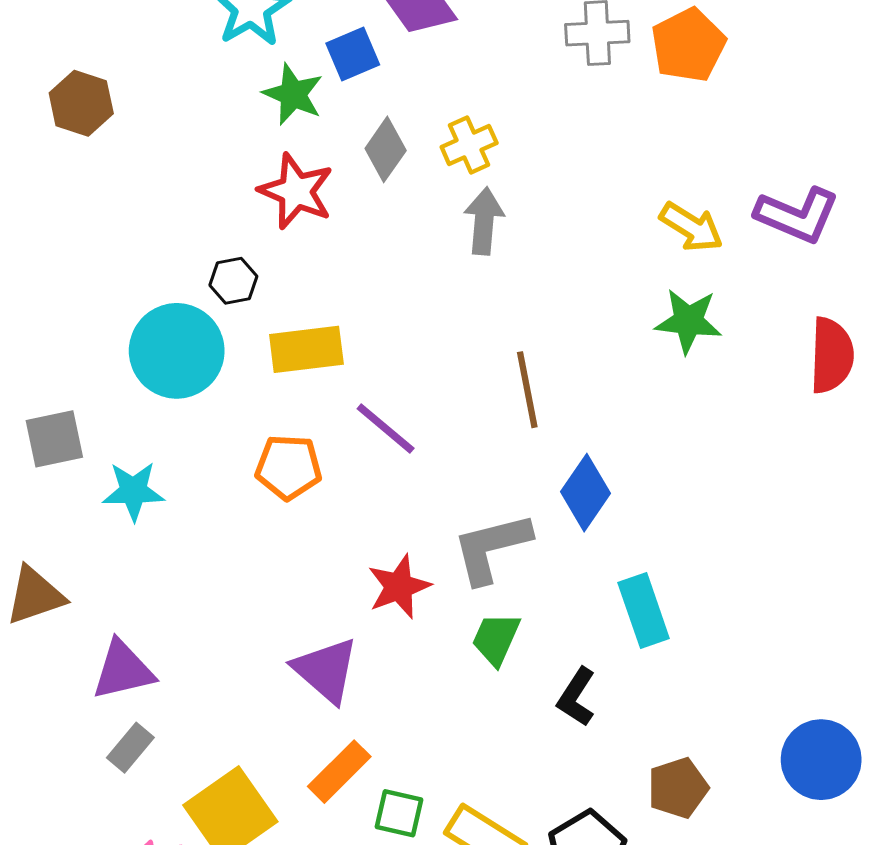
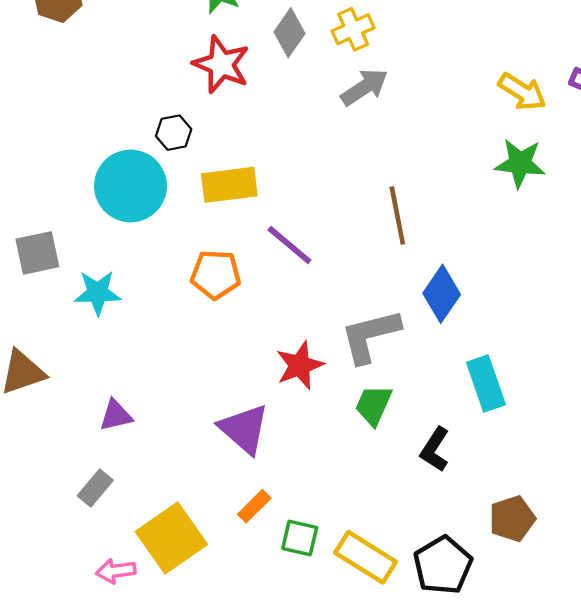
gray arrow: (484, 221) -> (364, 87), turned 51
purple triangle: (123, 670) -> (116, 415), moved, size x0.7
orange rectangle: (339, 772) -> (254, 506), size x0.7

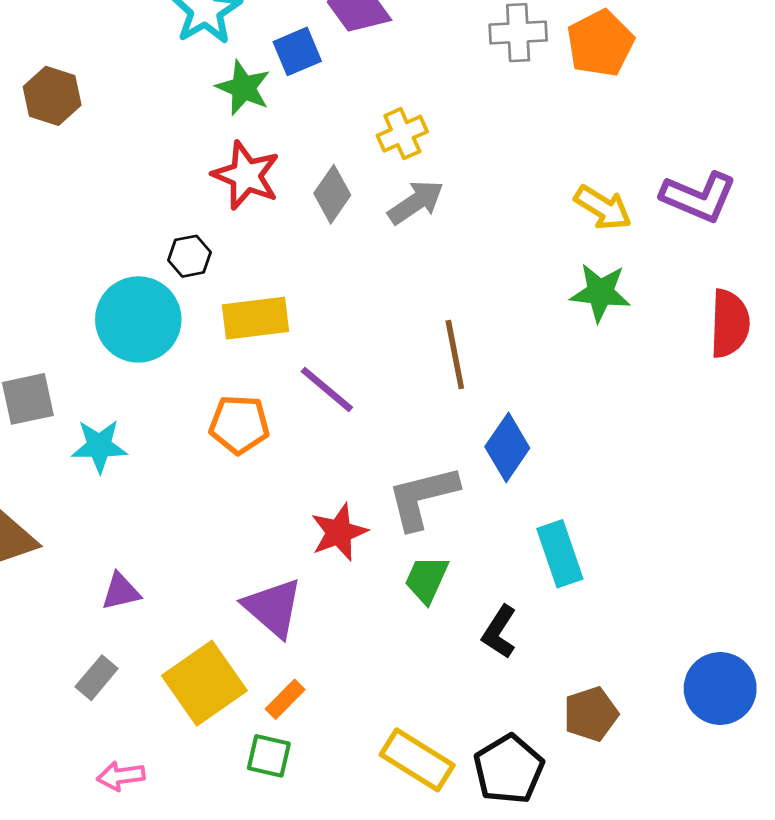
gray diamond: (289, 33) -> (332, 194), moved
yellow square: (171, 538) -> (204, 683), moved
green square: (300, 538) -> (269, 756), moved

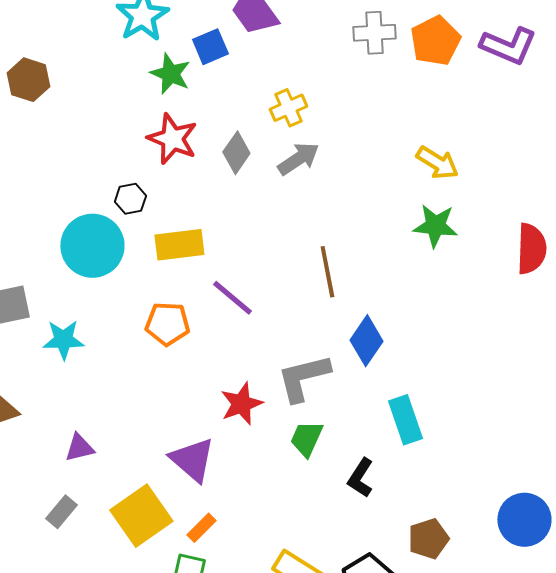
purple L-shape: (699, 197) -> (508, 46), moved

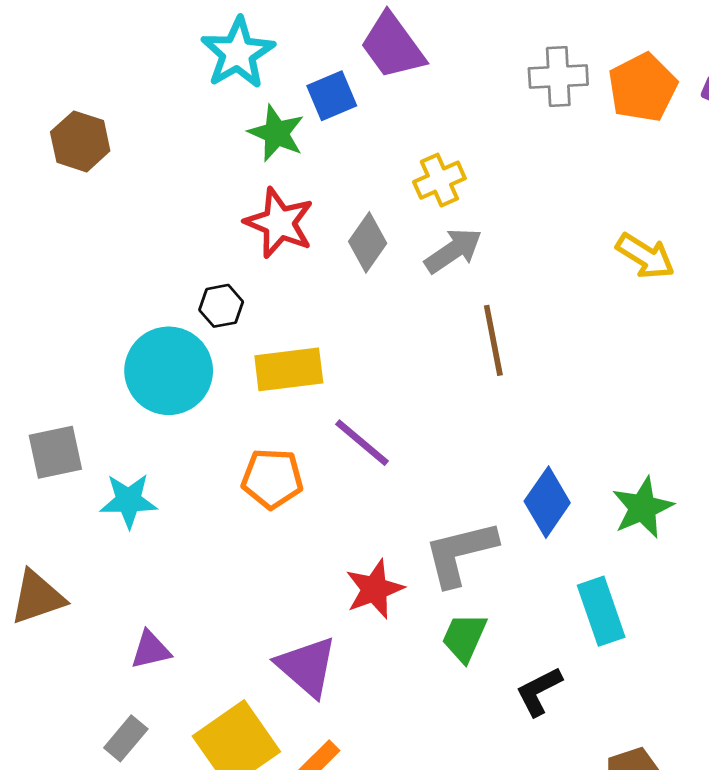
green star: (435, 226) -> (643, 508), moved, turned -30
brown line: (327, 272) -> (493, 340), moved
black L-shape: (360, 478) -> (539, 691), turned 30

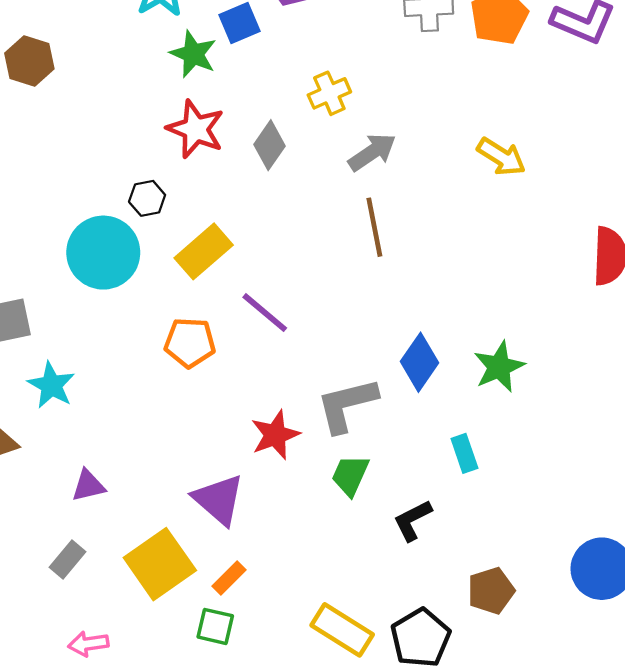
gray arrow: (453, 251) -> (372, 152), moved
yellow rectangle: (289, 369) -> (204, 251), turned -34
cyan star: (129, 501) -> (51, 385), moved, turned 30
cyan rectangle: (601, 611) -> (464, 453), size x0.7

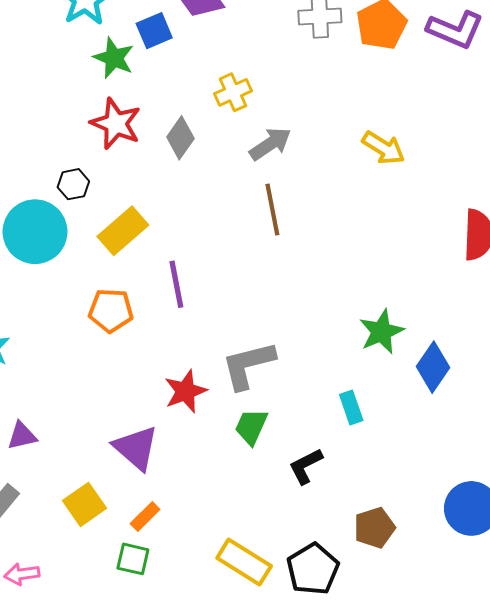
purple line: (265, 313) -> (176, 284), turned 39
blue diamond: (419, 362) -> (433, 367), moved
yellow square: (160, 564) -> (84, 504), size x0.7

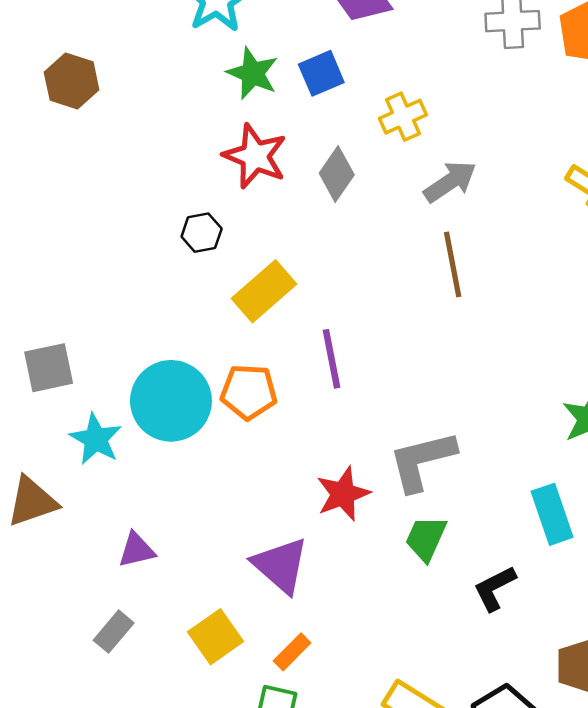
blue square: (154, 31) -> (321, 73), moved
cyan circle: (35, 232) -> (171, 401), moved
cyan rectangle: (351, 407) -> (552, 514), size x1.4

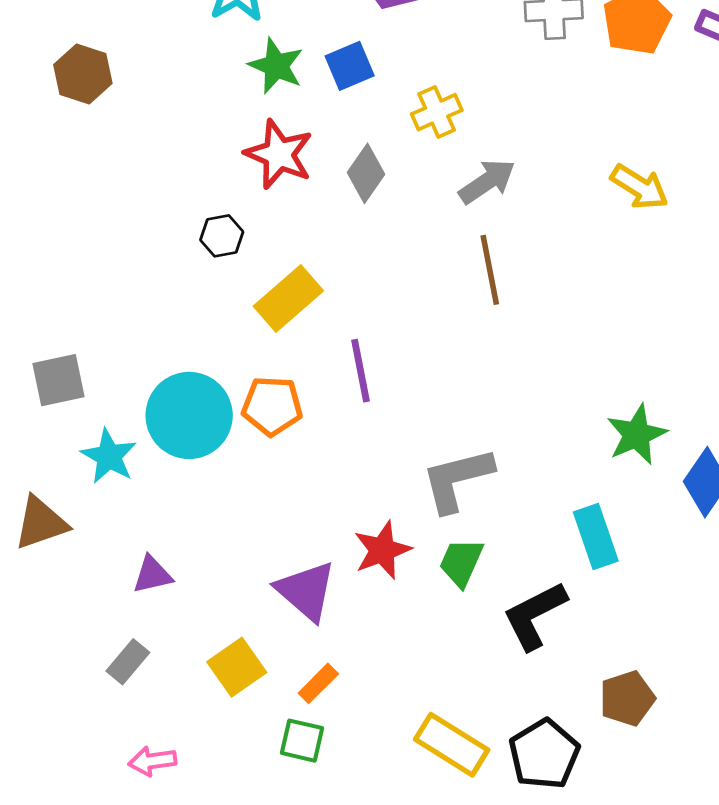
red star: (343, 494) -> (382, 550), moved
black L-shape: (495, 588) -> (535, 615), size x1.4

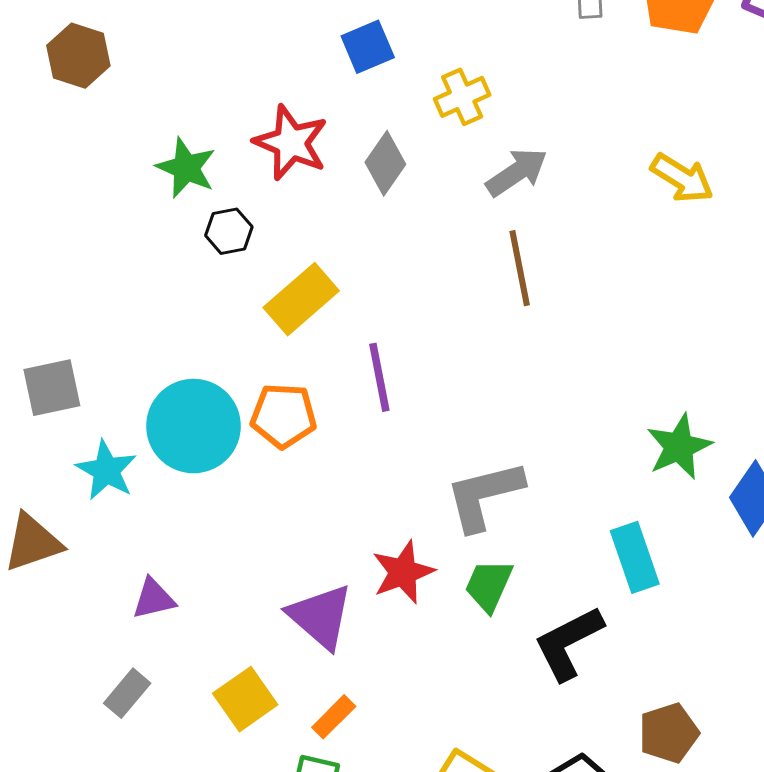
green star: (276, 66) -> (186, 168), moved

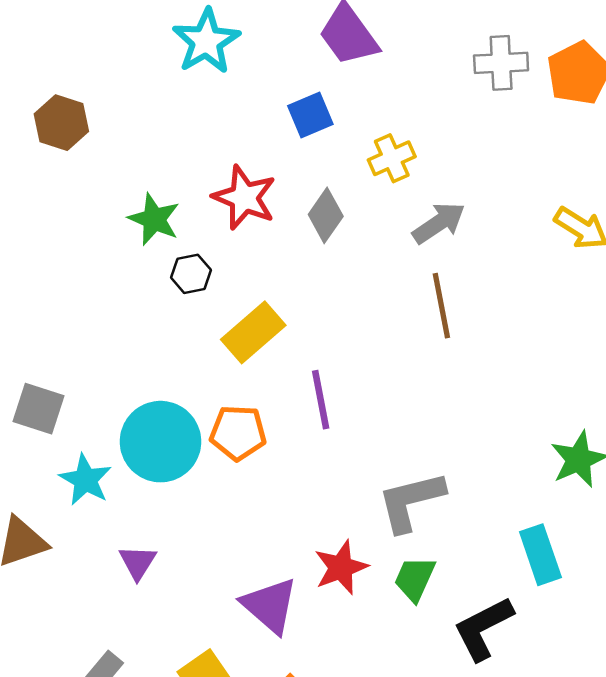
gray square: (52, 388) -> (38, 409), turned 30
purple triangle: (154, 599) -> (138, 562), moved, turned -45

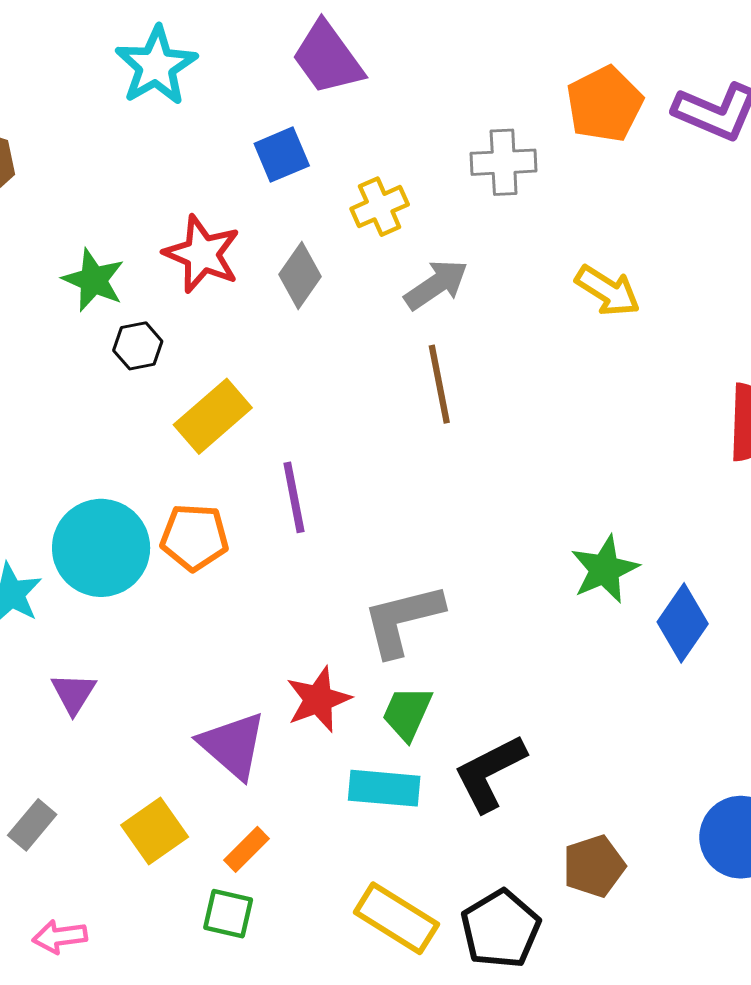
gray cross: (501, 63) -> (504, 162), moved
cyan rectangle: (540, 555) -> (384, 788), moved, turned -66

